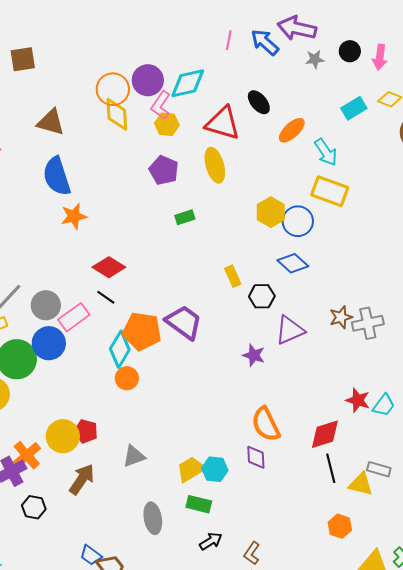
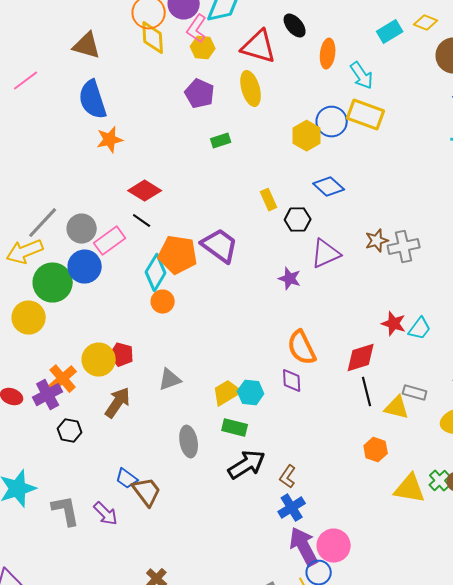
orange ellipse: (292, 130) -> (328, 54), turned -40
blue circle: (298, 221) -> (332, 122), moved
black arrow: (211, 541) -> (247, 465), size x1.6

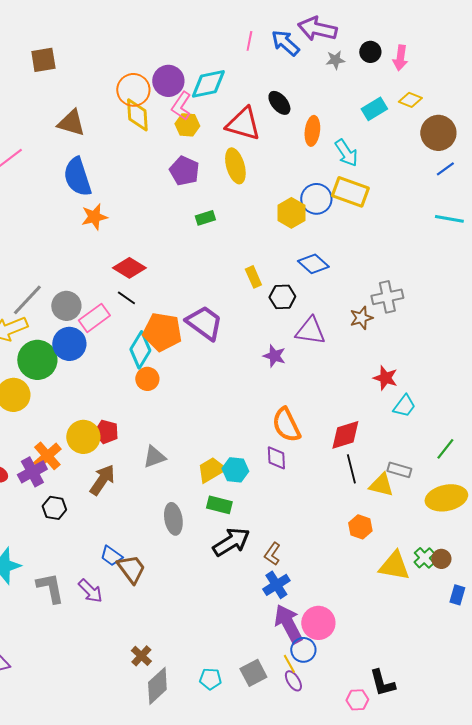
gray cross: (404, 247) -> (387, 297), moved
purple triangle: (326, 254) -> (310, 331), turned 32
red star: (394, 324) -> (385, 378), moved

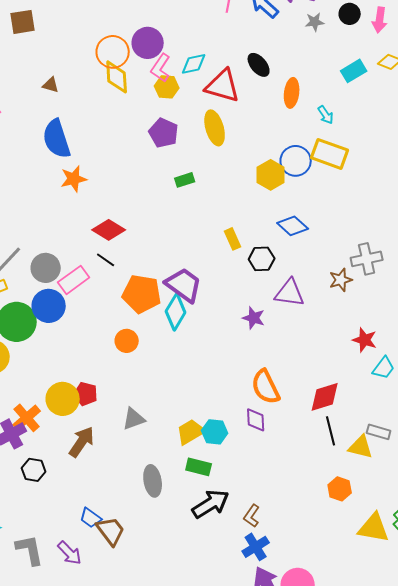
cyan diamond: (208, 84) -> (194, 64), moved, size x0.7
brown triangle: (71, 123) -> (51, 85), size x0.6
cyan arrow: (346, 153) -> (326, 115), size x0.7
cyan diamond: (140, 350) -> (176, 312), moved

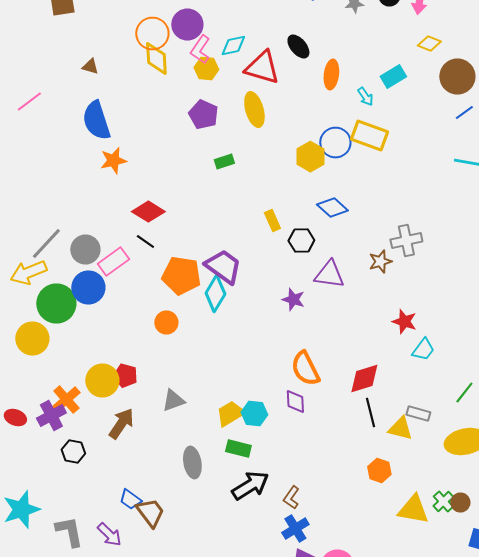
cyan rectangle: (354, 71) -> (393, 76), moved

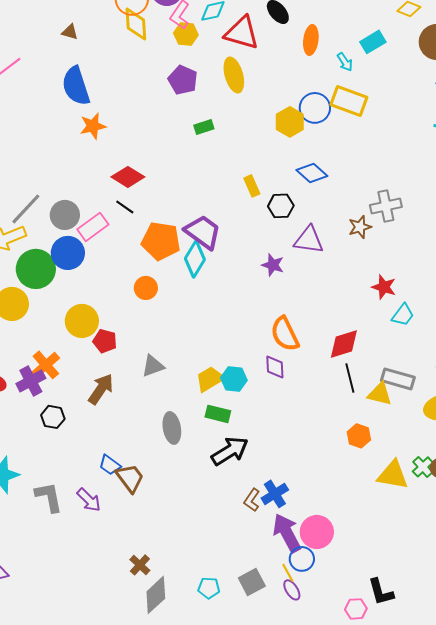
yellow circle: (102, 380) -> (82, 321), moved
gray rectangle: (418, 414) -> (398, 379), size x1.4
brown L-shape: (291, 498) -> (252, 500), moved

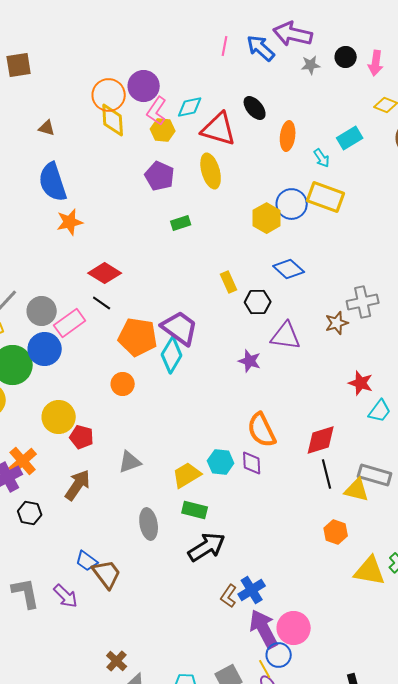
cyan hexagon: (234, 379) -> (221, 462), moved

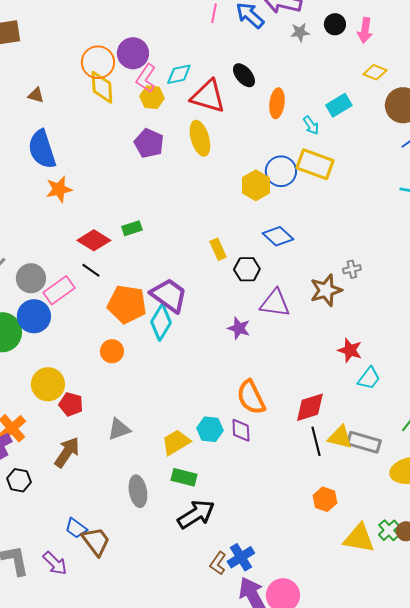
green rectangle: (181, 223) -> (132, 228), moved
gray cross: (363, 302) -> (352, 269), size x0.6
brown star: (337, 323) -> (326, 290), size x1.4
yellow triangle: (357, 490) -> (340, 437), moved

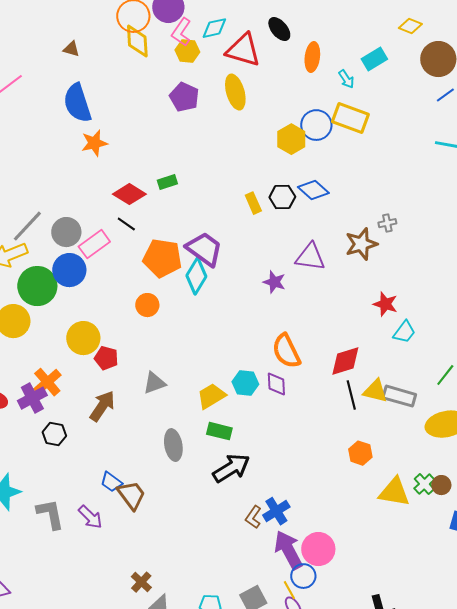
black hexagon: (247, 269) -> (282, 197), moved

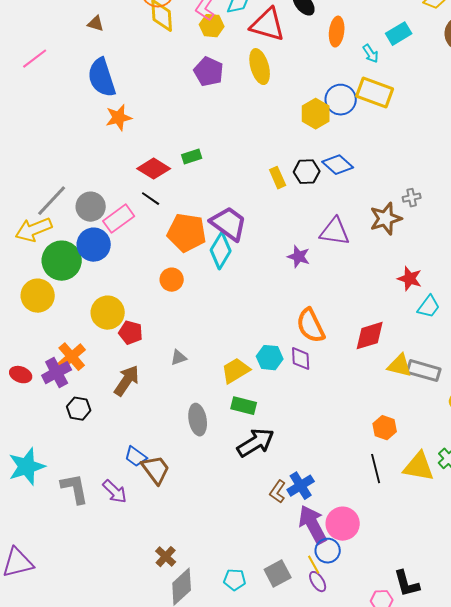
gray triangle: (154, 383) -> (179, 358), size x0.7
black line: (351, 395) -> (376, 469), moved

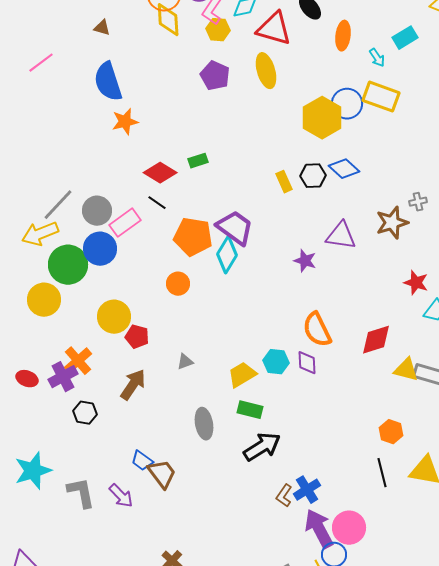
yellow hexagon: (316, 114) -> (322, 118), size x1.4

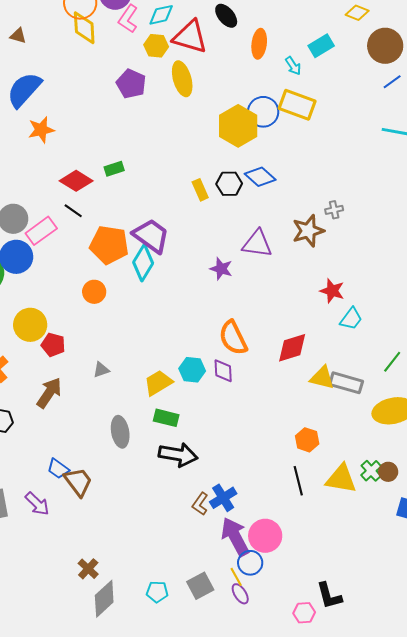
yellow hexagon: (218, 30) -> (156, 46), moved
blue semicircle: (108, 82) -> (24, 90), turned 60
black arrow: (262, 447) -> (178, 455), turned 42

